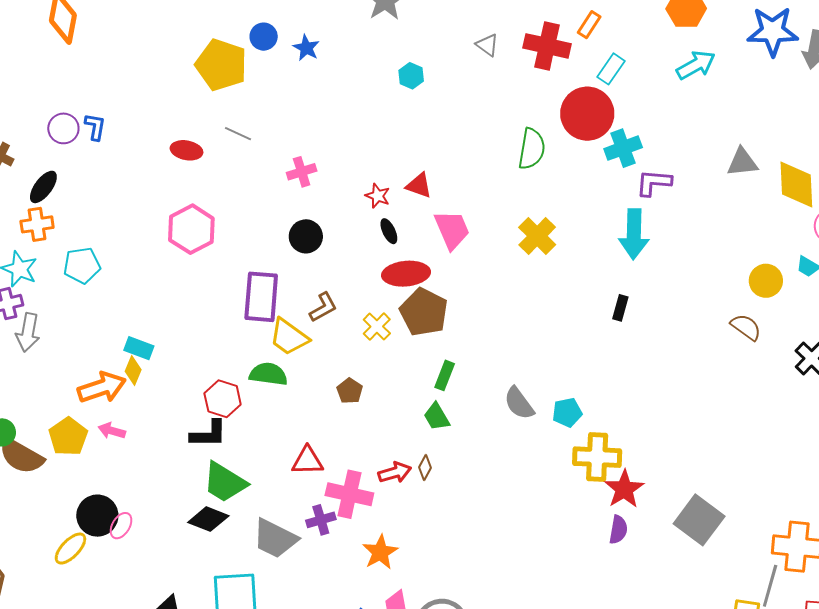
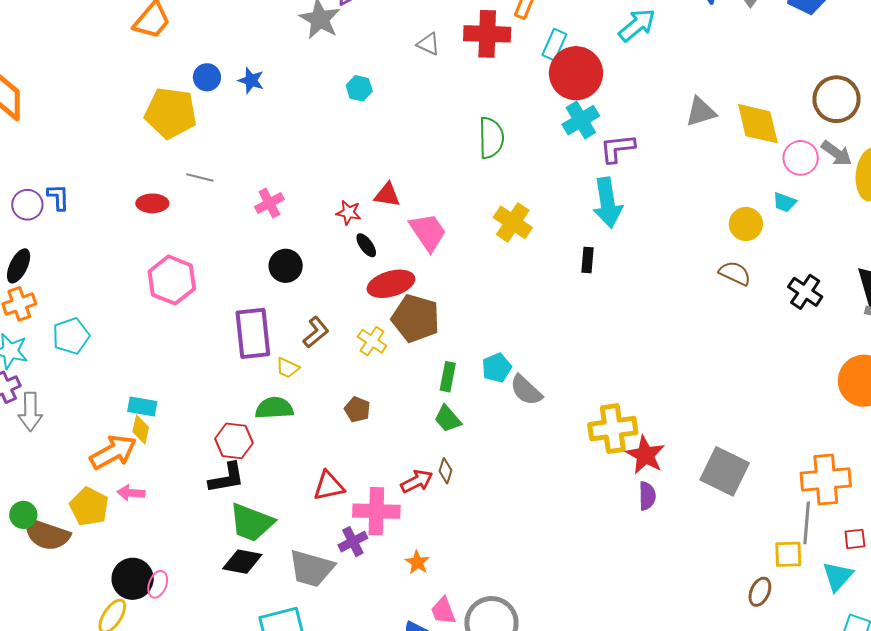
red circle: (587, 114) -> (576, 73), moved
black rectangle: (620, 308) -> (588, 260), moved
yellow trapezoid: (289, 337) -> (288, 368), size x0.6
cyan pentagon: (567, 412) -> (497, 368), moved
orange star: (380, 552) -> (417, 562), size x0.7

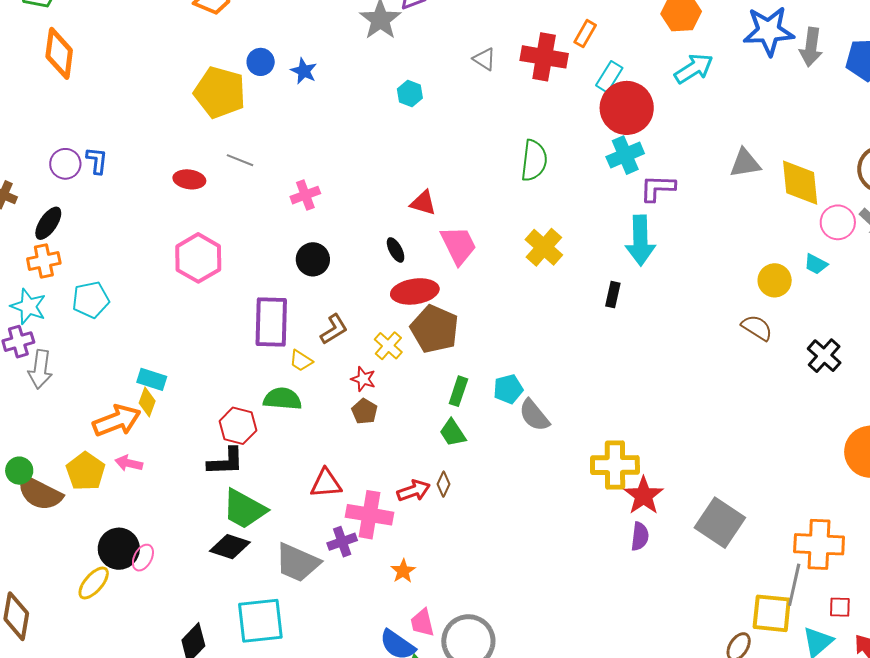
red star: (349, 213) -> (363, 379), moved
yellow square: (788, 554) -> (772, 613), size x1.4

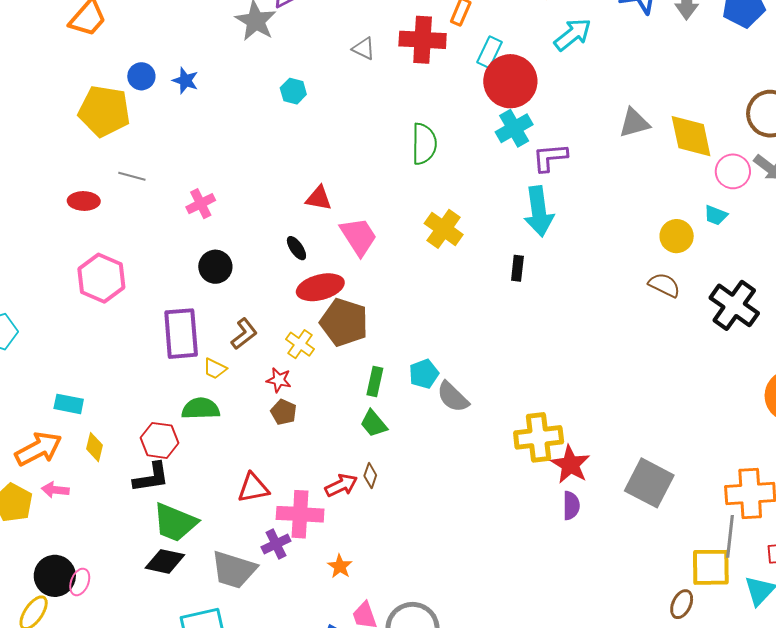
black cross: (824, 356) -> (734, 305), size x1.4
yellow diamond: (147, 402) -> (94, 447), moved

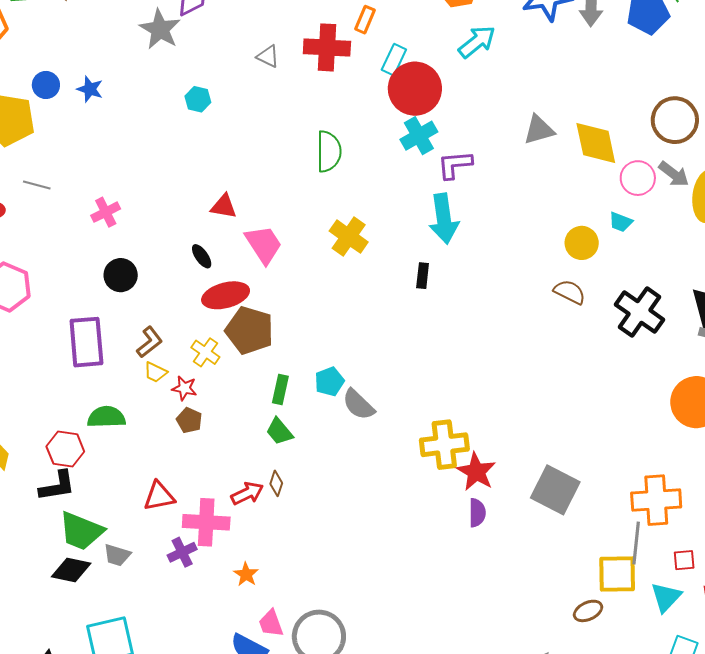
yellow trapezoid: (215, 369) -> (155, 372), moved
gray trapezoid: (234, 570) -> (117, 555), moved, size x0.6
brown ellipse: (682, 604) -> (588, 611), turned 40

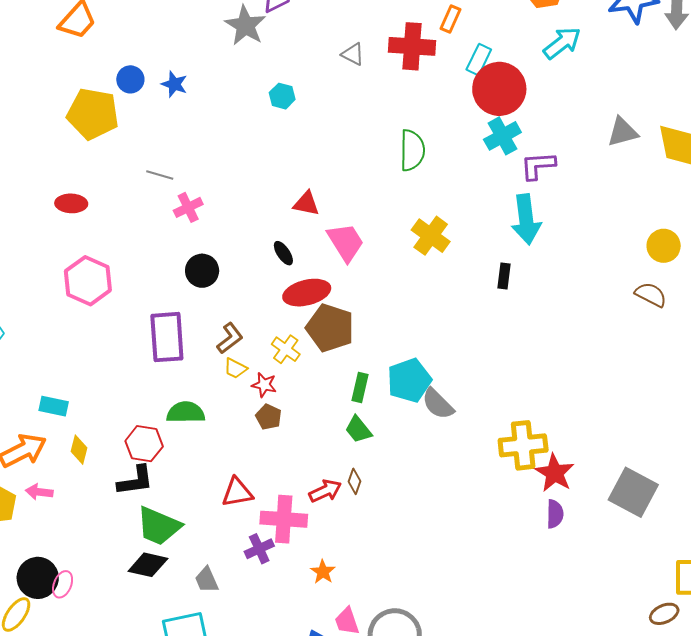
gray line: (37, 185) -> (160, 175), moved
cyan pentagon: (329, 381) -> (409, 380), size x1.5
gray trapezoid: (117, 555) -> (207, 580), moved, turned 48

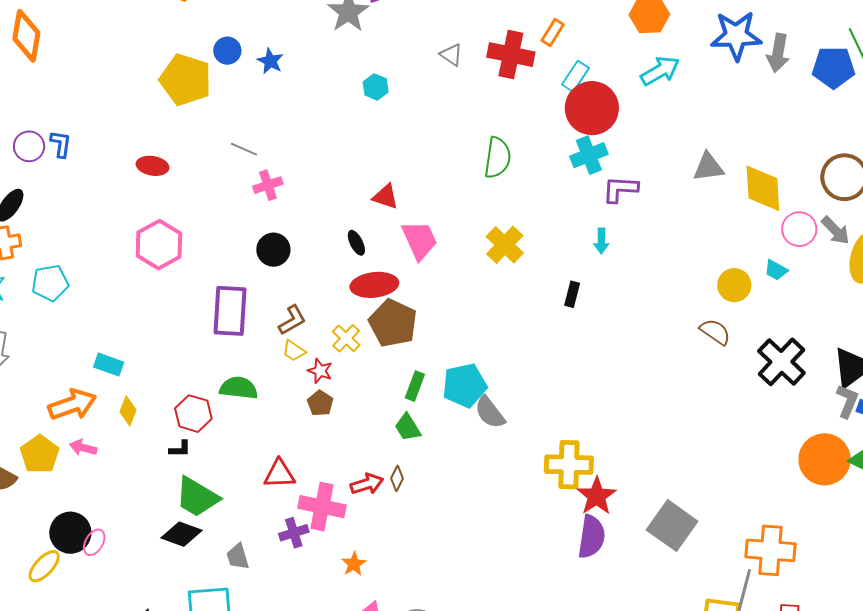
cyan arrow: (526, 219) -> (601, 241), size x0.5
black L-shape: (135, 481) -> (180, 449), size x0.6
purple semicircle: (555, 514) -> (592, 537), size x1.5

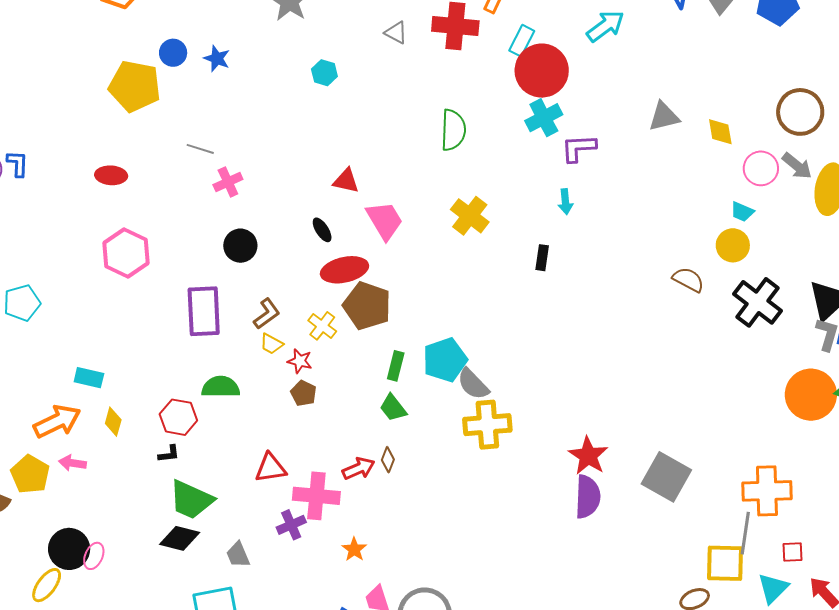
yellow diamond: (763, 188) -> (720, 132), size x0.6
yellow circle: (734, 285) -> (733, 245), moved
yellow cross: (569, 465) -> (487, 425), moved

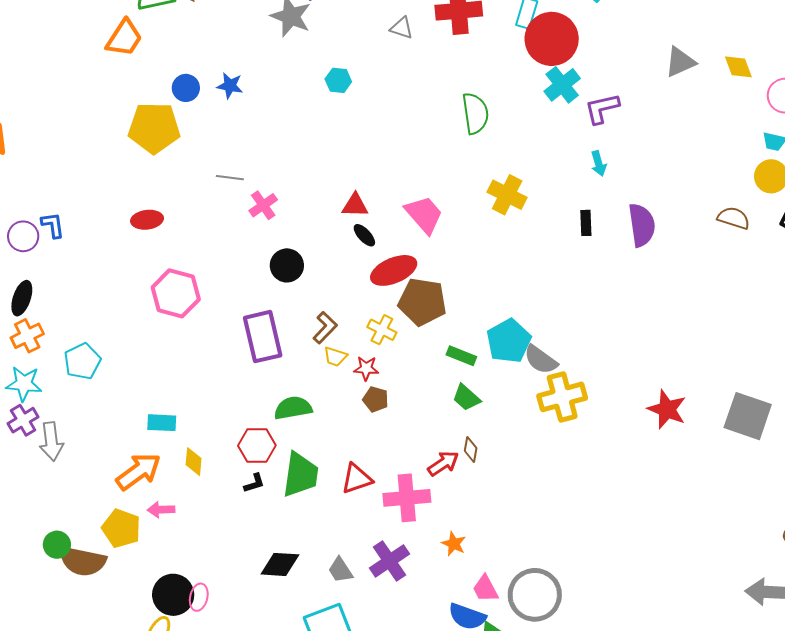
red triangle: (346, 181) -> (355, 205), moved
green rectangle: (396, 366) -> (461, 356), turned -72
purple semicircle: (588, 497) -> (642, 225), moved
green trapezoid: (191, 500) -> (300, 475), moved, turned -96
purple cross: (291, 525) -> (390, 561), moved, size x1.4

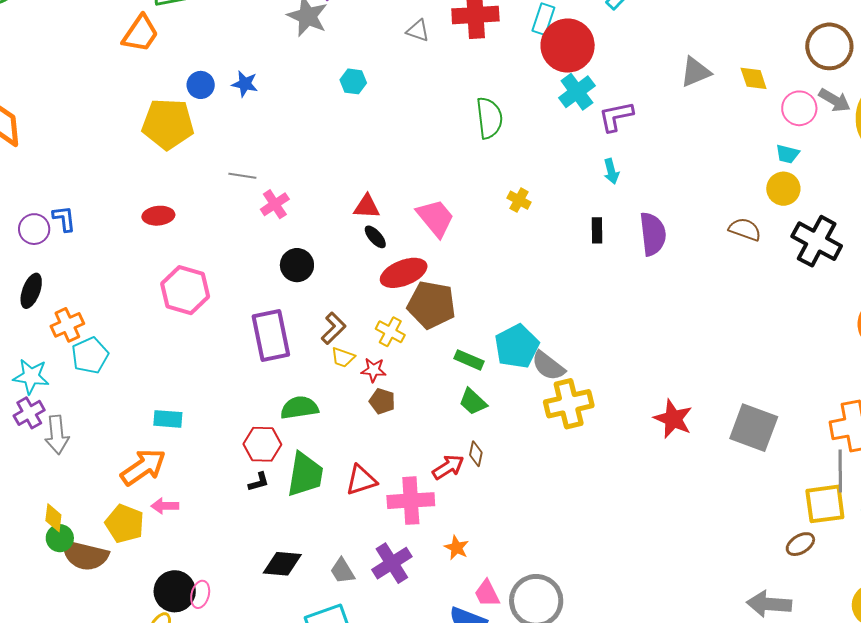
yellow cross: (507, 195) -> (519, 200), size x0.6
orange cross: (27, 336) -> (67, 325), moved
yellow diamond: (194, 462) -> (53, 518), moved

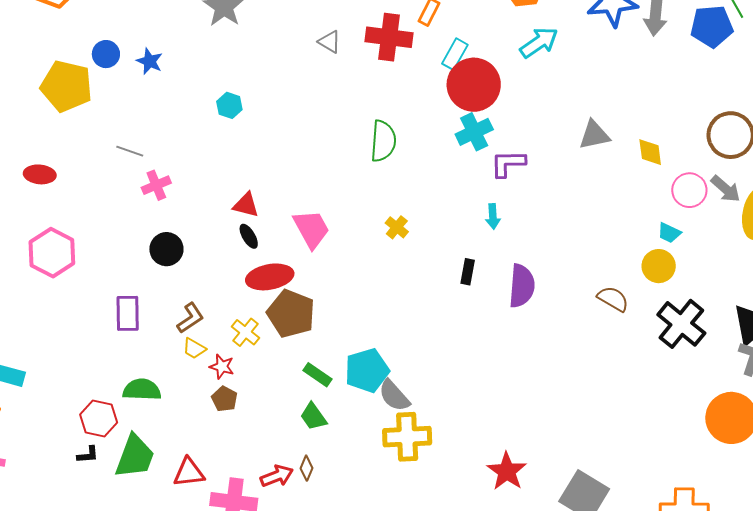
cyan hexagon: (353, 81) -> (229, 105), moved
purple rectangle: (271, 336) -> (128, 313), size x0.7

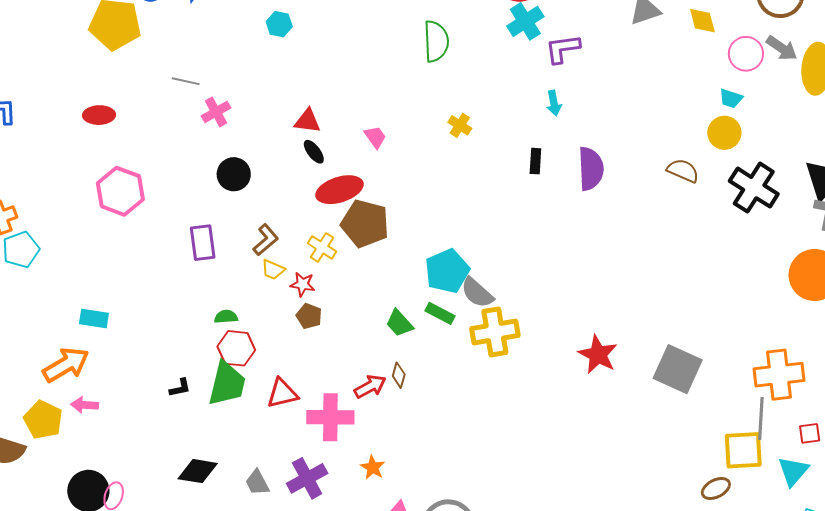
pink trapezoid: (311, 229) -> (375, 137), size x0.6
green rectangle: (317, 375) -> (440, 313), moved
green semicircle: (142, 390) -> (226, 317), size x0.6
red hexagon: (99, 419) -> (236, 348), moved

